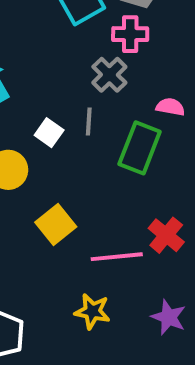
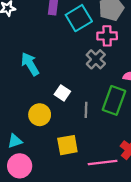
gray line: (89, 121) -> (86, 110), moved
yellow square: (56, 224) -> (67, 145), turned 30

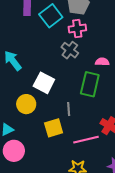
white square: (62, 93) -> (44, 83), size x1.5
gray line: (86, 110) -> (69, 109), moved

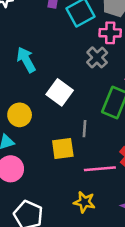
yellow circle: (26, 104) -> (20, 115), moved

